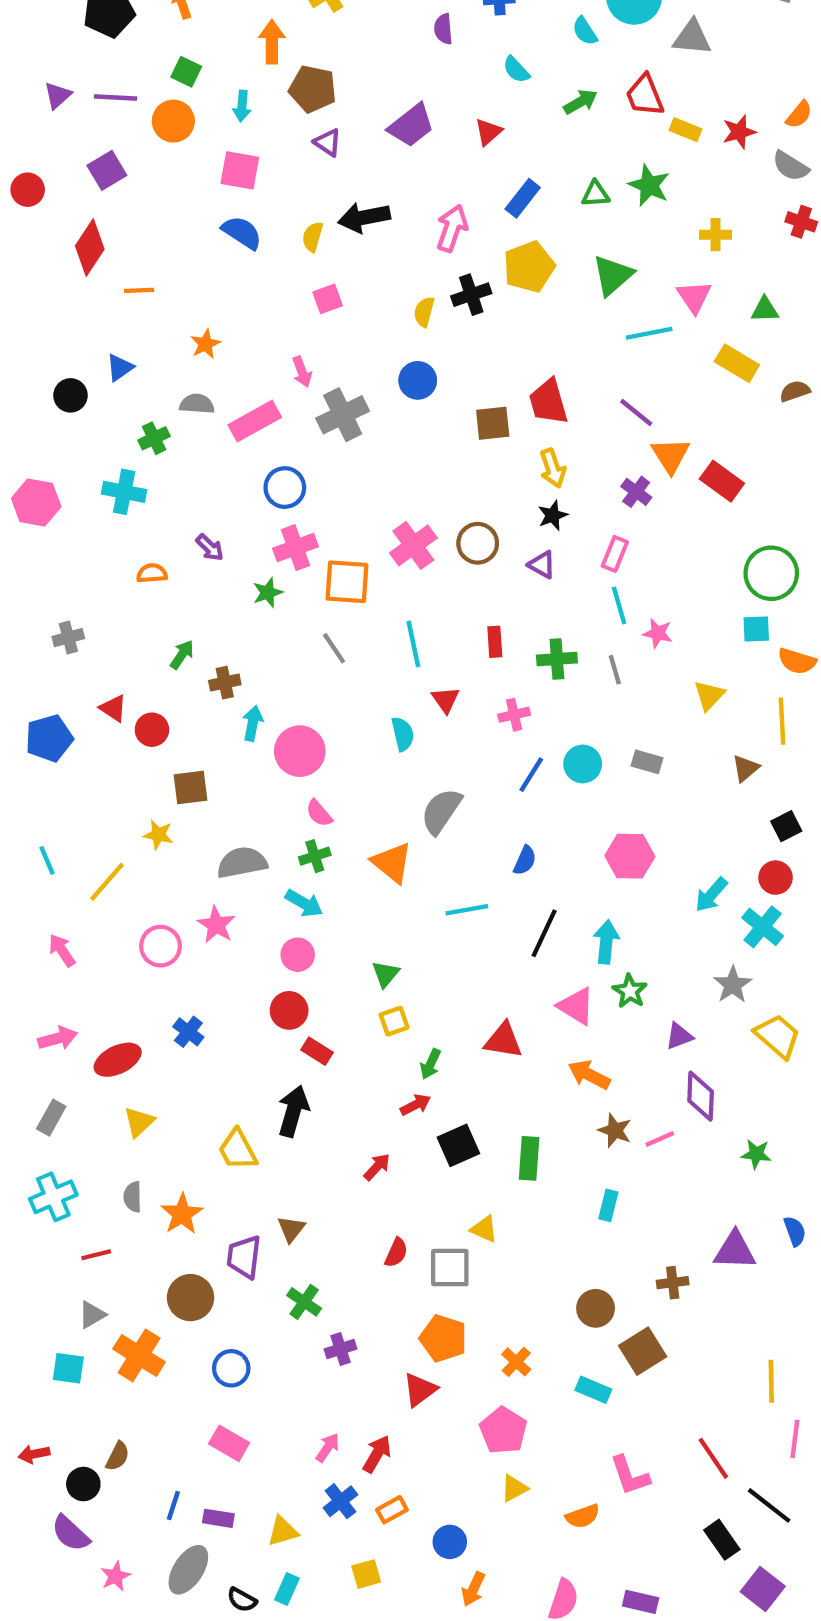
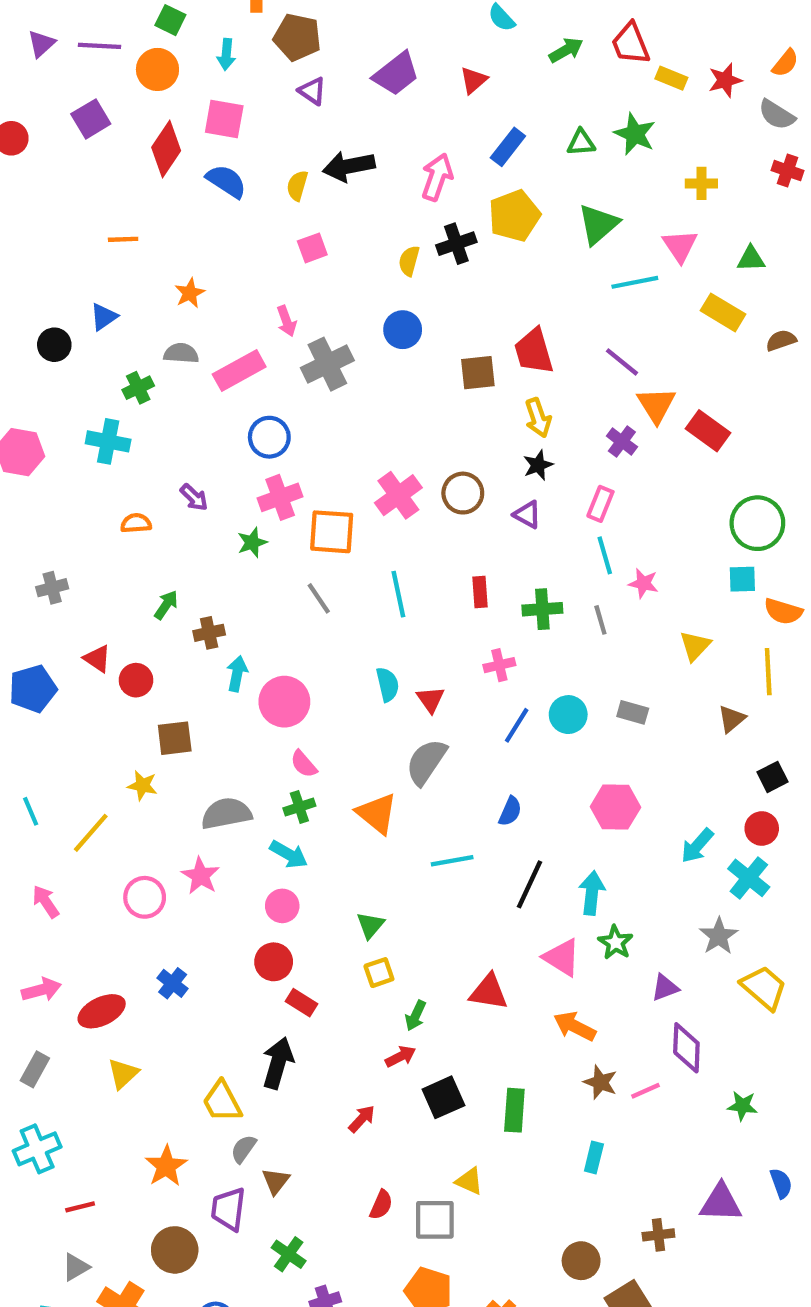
red diamond: (90, 248) -> (166, 149), moved
red triangle: (446, 700) -> (431, 699), moved
gray semicircle: (133, 1197) -> (244, 1149), moved, turned 36

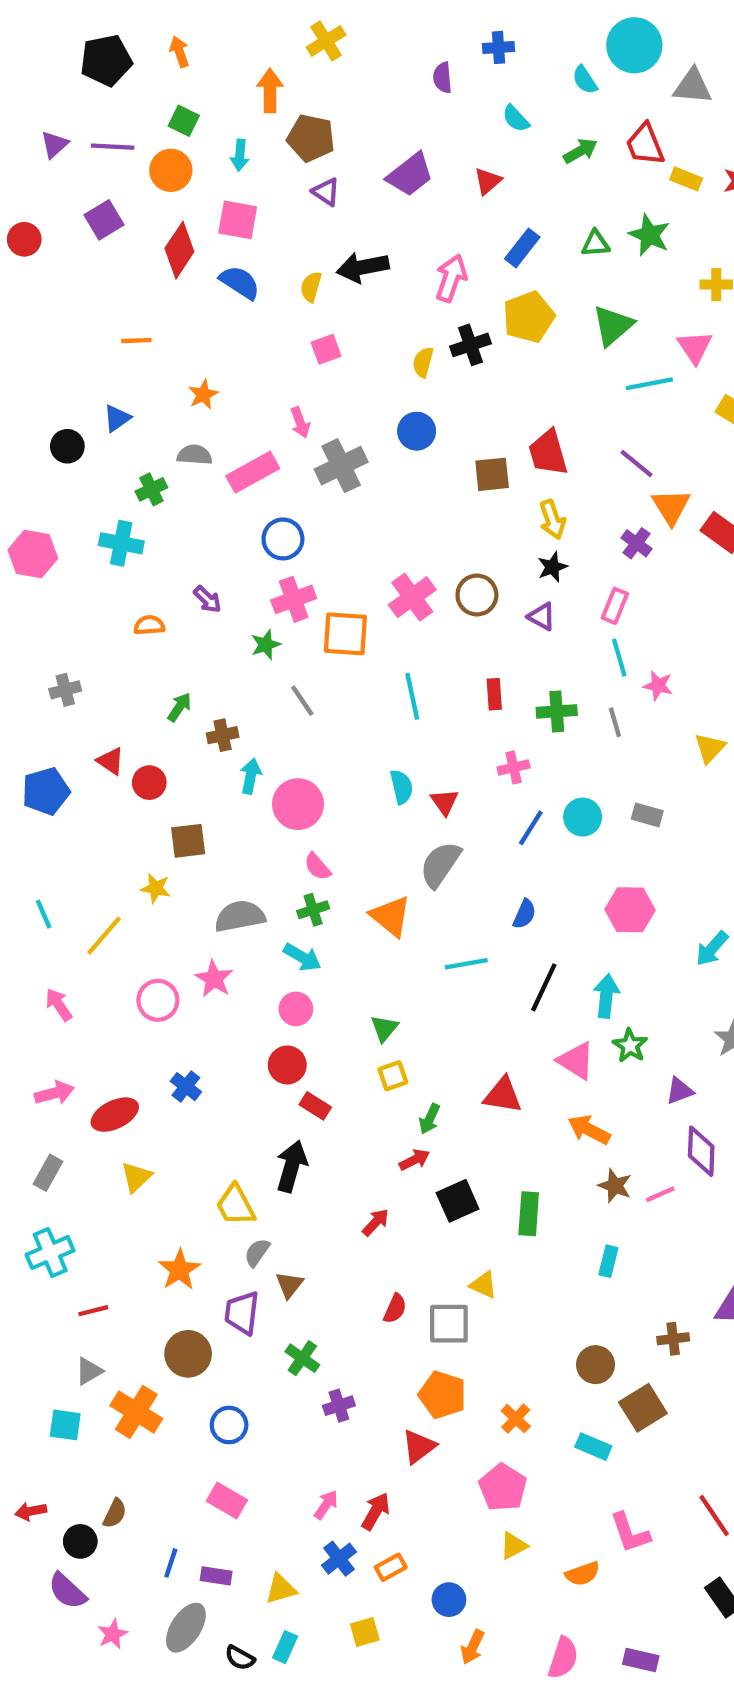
gray line: (319, 598) -> (302, 701), moved

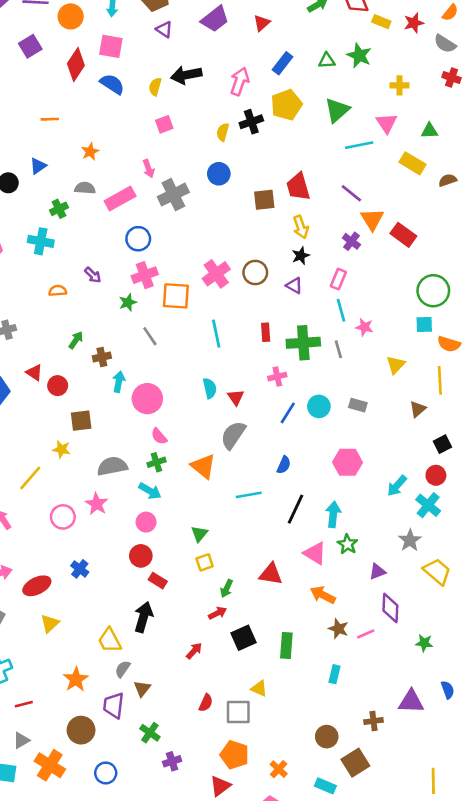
green cross: (557, 711) -> (303, 343), size x1.4

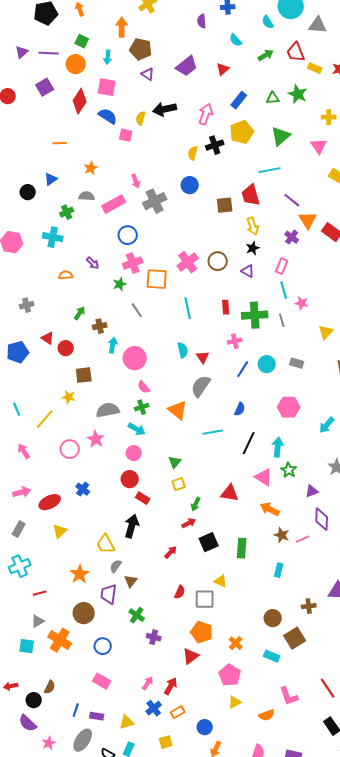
pink square: (164, 124) -> (126, 135), moved, turned 32
cyan line: (359, 145) -> (270, 170), moved
purple cross: (172, 761) -> (154, 637), turned 32

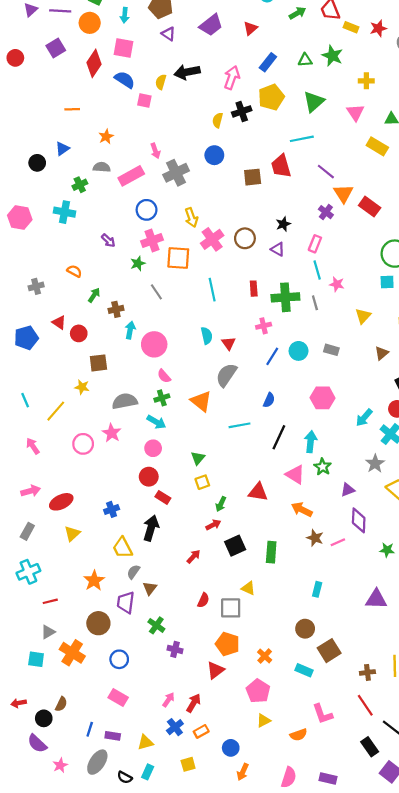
yellow arrow: (253, 226) -> (191, 218), moved
orange semicircle: (66, 275) -> (74, 271), moved, turned 32
blue cross: (83, 489) -> (112, 509), moved, turned 32
cyan rectangle: (279, 570) -> (317, 589), moved
brown cross: (309, 606) -> (367, 672), moved

